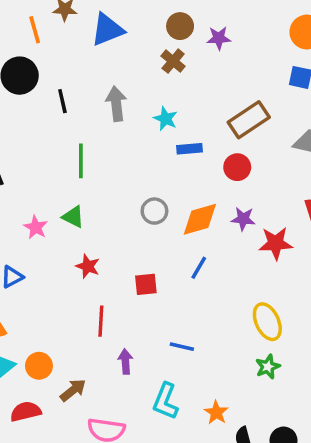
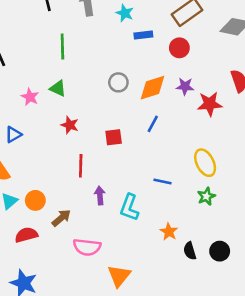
blue line: (182, 347) -> (162, 182), moved
cyan L-shape: (165, 401) -> (129, 207), moved

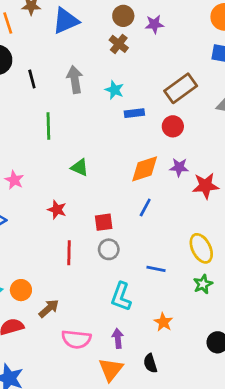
gray circle: (118, 82) -> (109, 249), moved
green triangle: (58, 88) -> (80, 168), moved
purple arrow: (100, 195) -> (118, 338), moved
black semicircle: (190, 251) -> (150, 363), moved

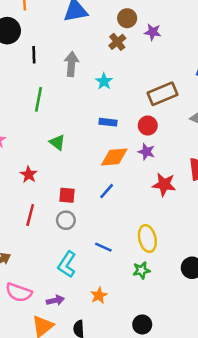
blue rectangle: (134, 113) -> (108, 122), moved
purple star: (179, 167) -> (146, 152), moved
purple arrow: (118, 338) -> (55, 300), turned 70

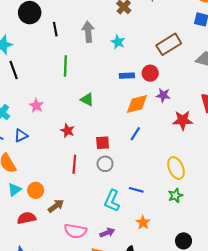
red circle: (148, 126) -> (150, 73), moved
blue line: (103, 247) -> (136, 190), moved

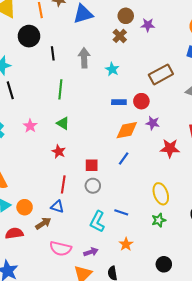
green triangle: (87, 100) -> (63, 123), moved
blue triangle: (21, 136) -> (57, 207), moved, turned 40

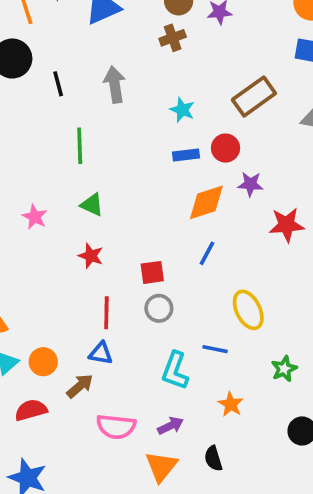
brown cross: (120, 36) -> (173, 38), turned 32
cyan star: (112, 69) -> (182, 110), moved
yellow ellipse: (161, 194) -> (248, 310), moved
green star: (159, 220) -> (284, 369), moved

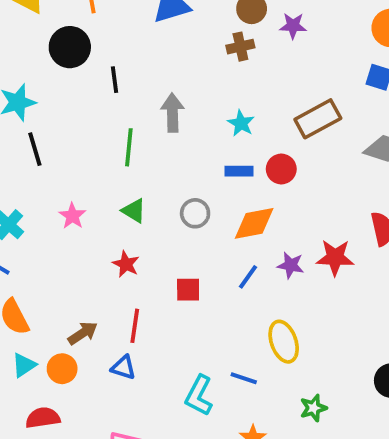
gray arrow: (115, 85) -> (172, 113), moved
purple star: (250, 184) -> (291, 265), moved
gray circle: (159, 308) -> (195, 213), moved
brown arrow: (80, 386) -> (83, 333), moved

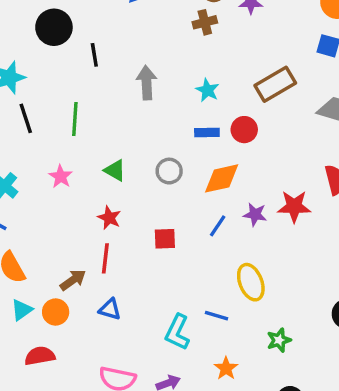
green line: (129, 147) -> (75, 119), moved
red line: (135, 326) -> (105, 258), moved

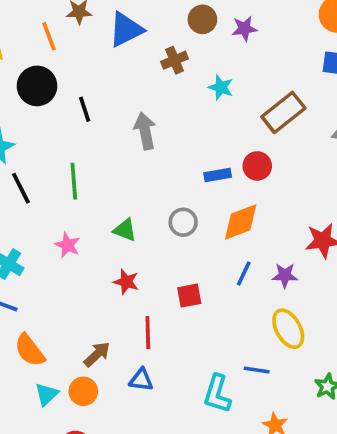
brown cross: (205, 22) -> (175, 60), moved
cyan star: (207, 90) -> (221, 87), moved
purple star: (255, 214) -> (285, 275), moved
red line: (105, 258) -> (148, 333), moved

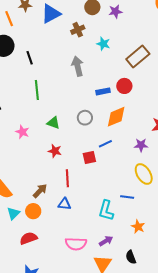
gray arrow: (145, 131) -> (78, 66), moved
green line: (74, 181) -> (37, 90), moved
blue line: (244, 273) -> (105, 144), moved, turned 40

